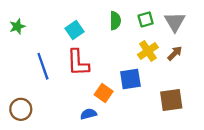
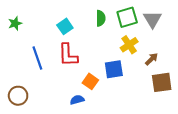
green square: (146, 19) -> (127, 17), size x1.5
brown arrow: (175, 53) -> (152, 59), moved
brown square: (171, 100) -> (162, 82), moved

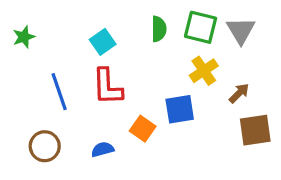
green square: (127, 17) -> (201, 27), turned 30
brown circle: (18, 96) -> (45, 146), moved
blue semicircle: (77, 100) -> (103, 149), moved

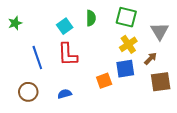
green semicircle: (159, 29) -> (91, 18), moved
gray triangle: (241, 31) -> (160, 31), moved
blue square: (180, 109) -> (125, 69), moved
orange square: (143, 129) -> (104, 81), moved, turned 35

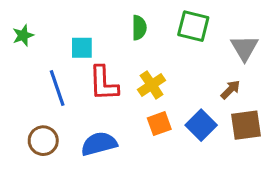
cyan square: (65, 26) -> (82, 48), moved, turned 35
yellow cross: (128, 44) -> (152, 85), moved
blue square: (125, 69) -> (201, 125), moved, turned -36
blue semicircle: (65, 94) -> (99, 144), size x1.6

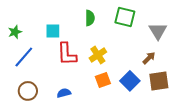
green star: (23, 35) -> (15, 32), moved
blue line: (57, 88) -> (24, 57), moved, turned 60
blue semicircle: (99, 144) -> (64, 93), size x0.6

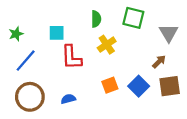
yellow cross: (98, 55) -> (107, 45), moved
brown circle: (28, 91) -> (30, 97), size x1.4

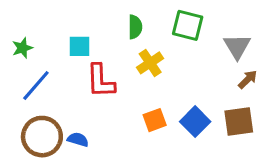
brown arrow: (159, 62) -> (248, 79), moved
blue semicircle: (68, 99) -> (78, 140), moved, turned 32

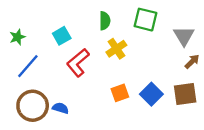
cyan square: (79, 46) -> (62, 36), turned -30
red L-shape: (101, 81) -> (78, 63), turned 52

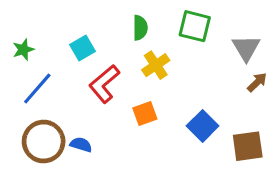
orange square: (120, 93) -> (145, 113), moved
brown square: (185, 94) -> (248, 146), moved

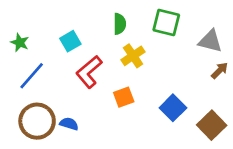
gray triangle: (246, 48) -> (210, 41), turned -45
green star: (23, 50) -> (20, 42), turned -30
brown square: (248, 146) -> (212, 125), turned -36

